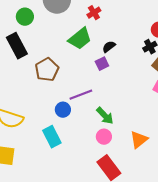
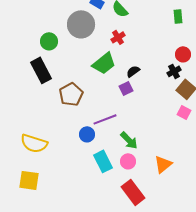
cyan rectangle: (52, 137) -> (103, 161), moved

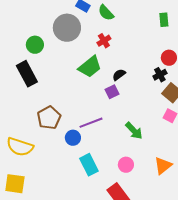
brown pentagon: (71, 94) -> (49, 118), moved
green arrow: (129, 140) -> (134, 131), moved
pink circle: (128, 161) -> (126, 165), moved
orange triangle: (163, 164) -> (163, 166), moved

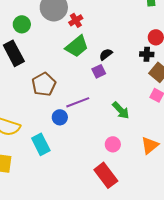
red cross: (104, 41) -> (76, 20), moved
black cross: (160, 75) -> (147, 54), turned 32
brown pentagon: (49, 118) -> (44, 84), moved
cyan rectangle: (89, 165) -> (41, 144), moved

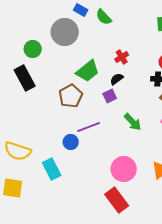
red cross: (76, 20) -> (122, 57), moved
brown pentagon: (44, 84) -> (71, 96), moved
green arrow: (121, 110) -> (133, 122), moved
pink circle: (113, 144) -> (124, 169), size x1.6

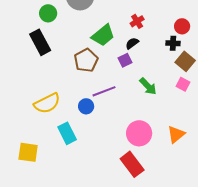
yellow semicircle: (18, 151) -> (47, 103), moved, turned -44

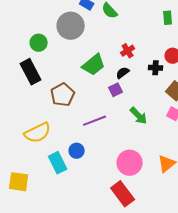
black cross: (173, 43) -> (156, 68), moved
brown pentagon: (86, 60) -> (63, 95), moved
blue circle: (86, 106) -> (77, 151), moved

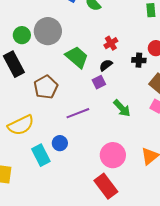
gray circle: (71, 26) -> (48, 31), moved
green trapezoid: (94, 65) -> (77, 57), turned -100

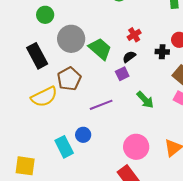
gray circle: (48, 31) -> (71, 39), moved
green circle: (22, 35) -> (45, 15), moved
yellow semicircle: (21, 125) -> (44, 97), moved

